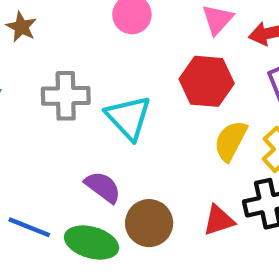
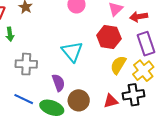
gray cross: (66, 96) -> (26, 64), moved
purple semicircle: (103, 187) -> (58, 83), turned 30

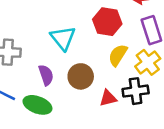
brown circle: (79, 100) -> (81, 76), moved

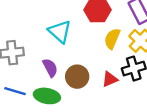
brown circle: (81, 76) -> (77, 77), moved

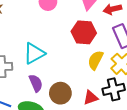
cyan triangle: (60, 32) -> (34, 53), moved, turned 45

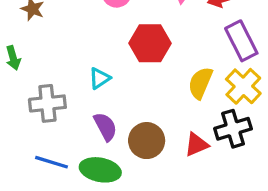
red hexagon: (84, 32) -> (150, 43), moved
cyan triangle: (34, 53) -> (99, 78), size x0.6

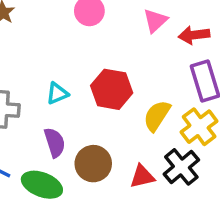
red hexagon: (150, 43) -> (112, 89), moved
black cross: (233, 129) -> (181, 167), turned -33

